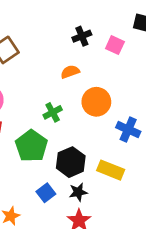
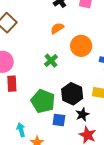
green pentagon: (31, 146) -> (43, 101), moved
blue square: (46, 193) -> (59, 120), turned -32

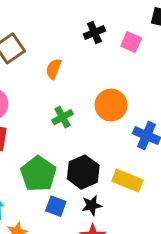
orange semicircle: (57, 28) -> (54, 69), moved, turned -48

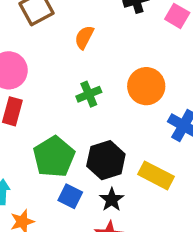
black star: (92, 205) -> (112, 200), turned -30

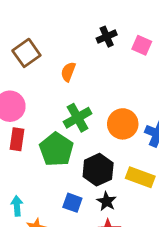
orange circle: (146, 86) -> (123, 124), moved
green cross: (89, 94) -> (78, 118), size x1.4
green pentagon: (54, 157) -> (56, 149), moved

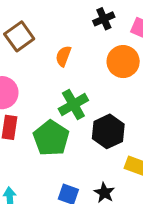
orange circle: (123, 124) -> (123, 62), moved
black hexagon: (98, 170) -> (108, 131), moved

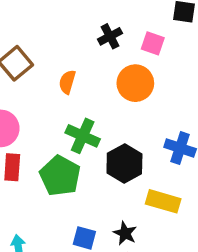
green cross: (73, 105) -> (83, 136), turned -32

